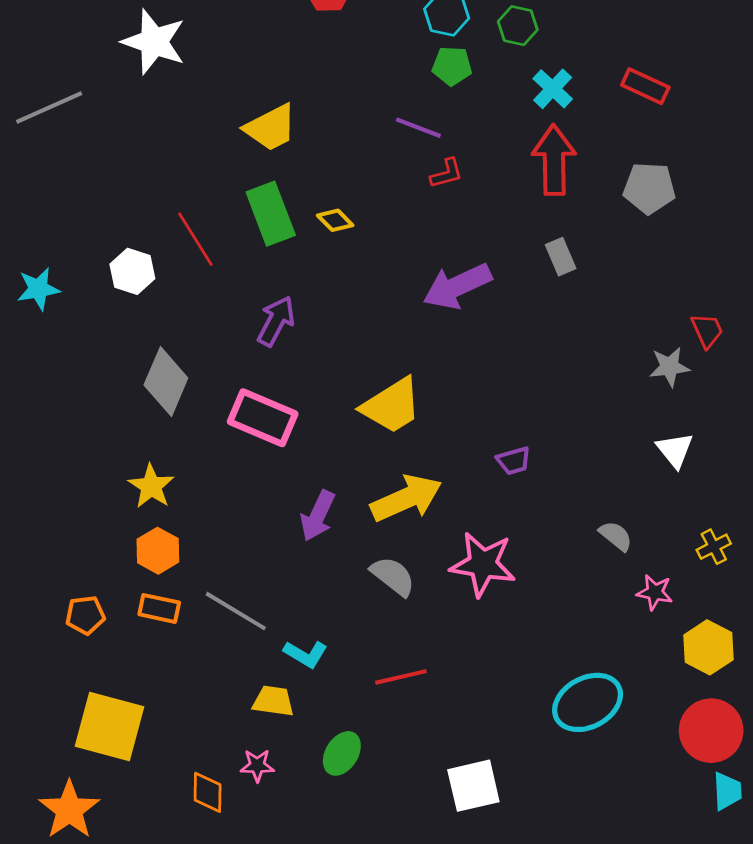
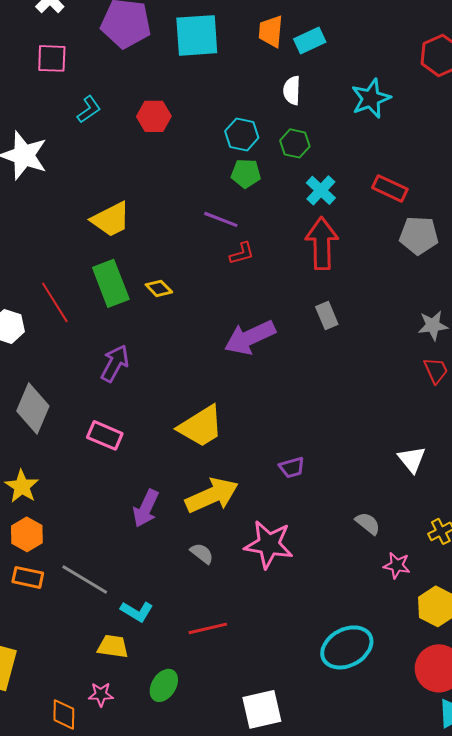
gray pentagon: (649, 188) -> (419, 235), moved
gray star: (669, 367) -> (433, 325), moved
pink rectangle: (263, 418) -> (105, 435), size x0.7
gray semicircle: (393, 576) -> (202, 553), size x0.7

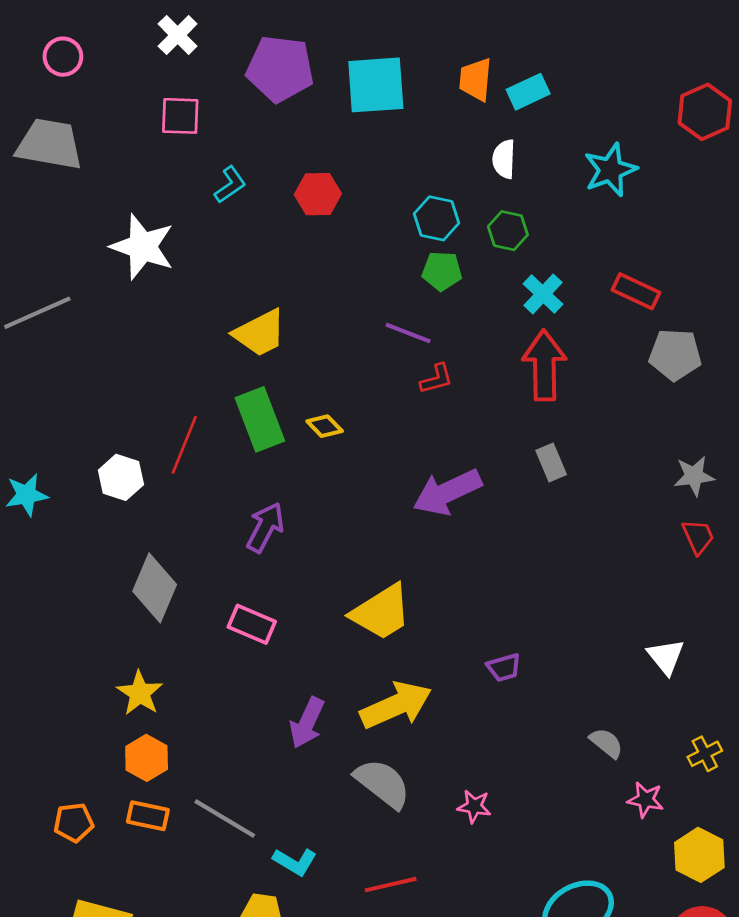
red line: (55, 302) -> (184, 445), turned 54
pink star: (269, 544) -> (474, 806), moved, size x0.5
gray semicircle: (202, 553) -> (383, 783), size x1.8

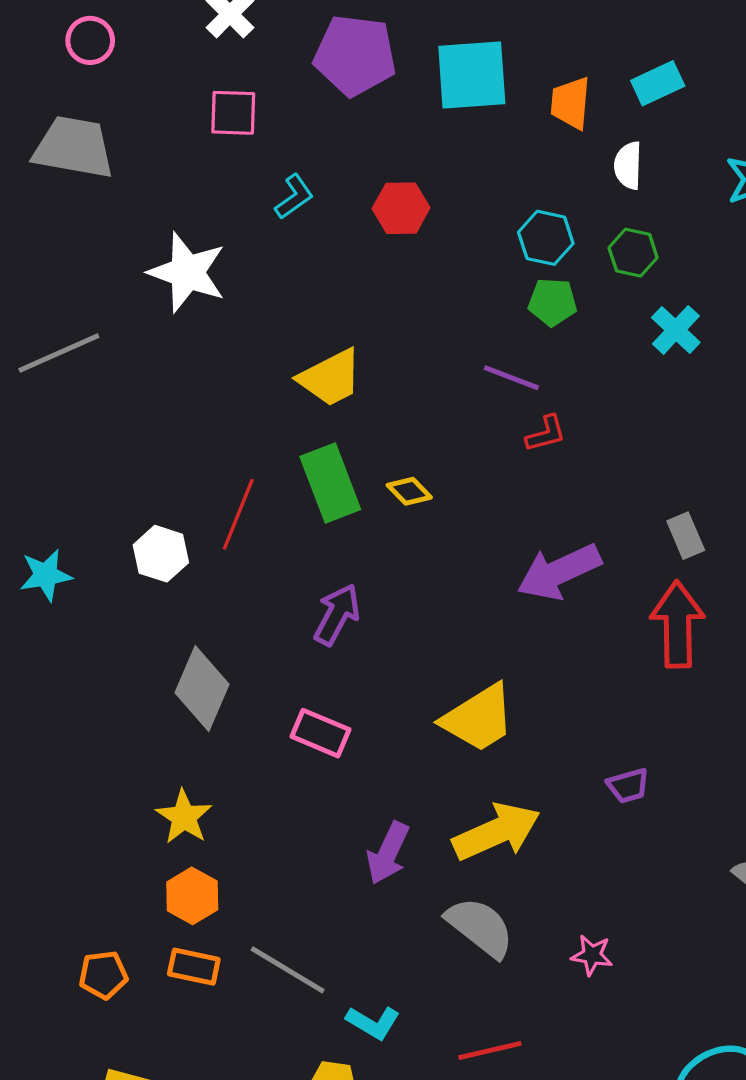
orange trapezoid: (476, 80) -> (571, 103), moved
red arrow: (544, 365) -> (677, 624), moved

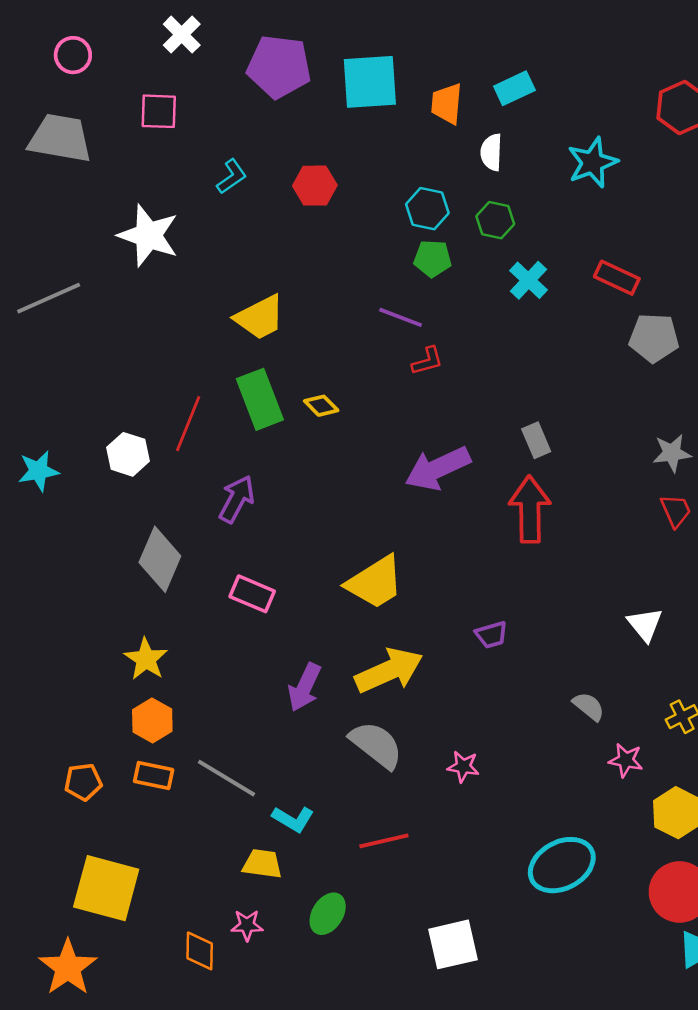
pink square: (233, 113) -> (159, 111), moved
purple arrow: (337, 615) -> (237, 499), moved

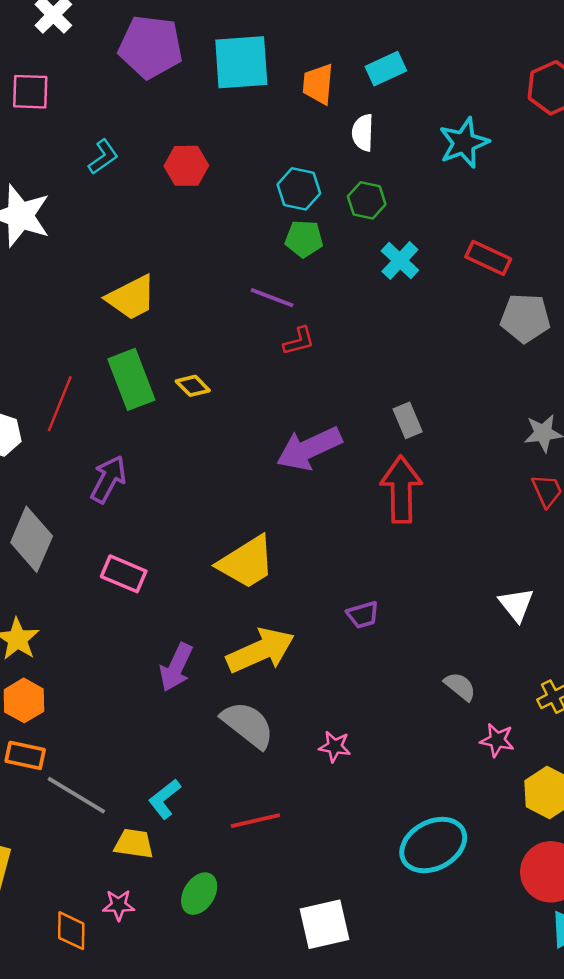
gray line: (227, 778) -> (76, 795), moved
cyan L-shape: (293, 819) -> (165, 799), turned 111

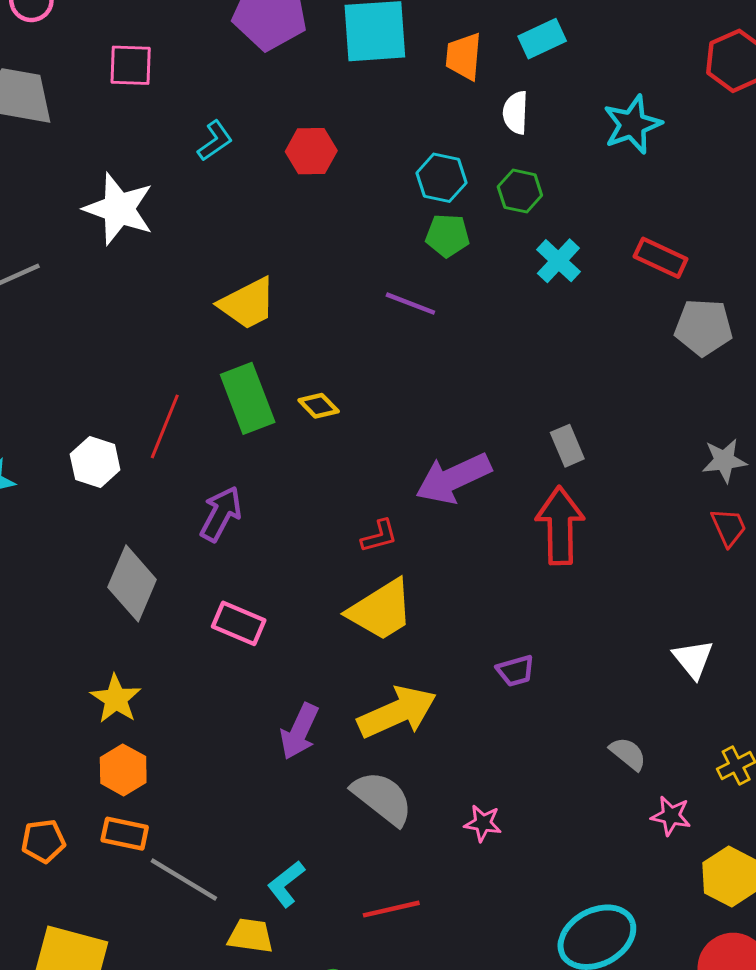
red L-shape: (299, 341) -> (379, 536), moved

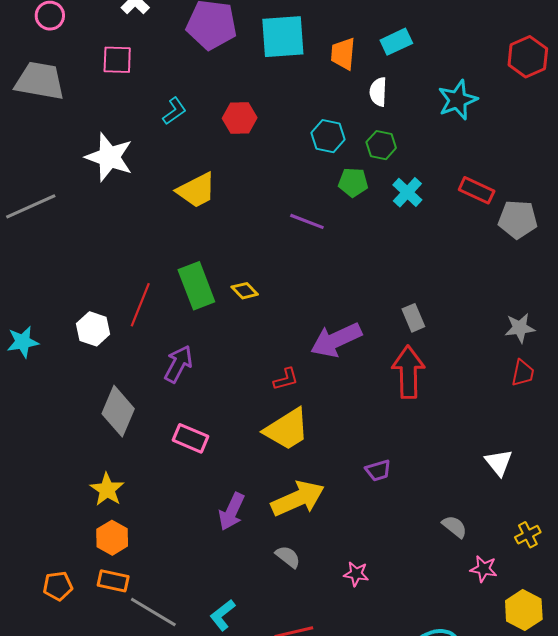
green pentagon: (447, 236) -> (353, 182), moved
yellow trapezoid: (248, 304) -> (196, 190), moved
gray pentagon: (704, 327) -> (518, 219), moved
red trapezoid: (729, 527) -> (523, 373), turned 36
gray semicircle: (382, 798) -> (288, 557), size x0.6

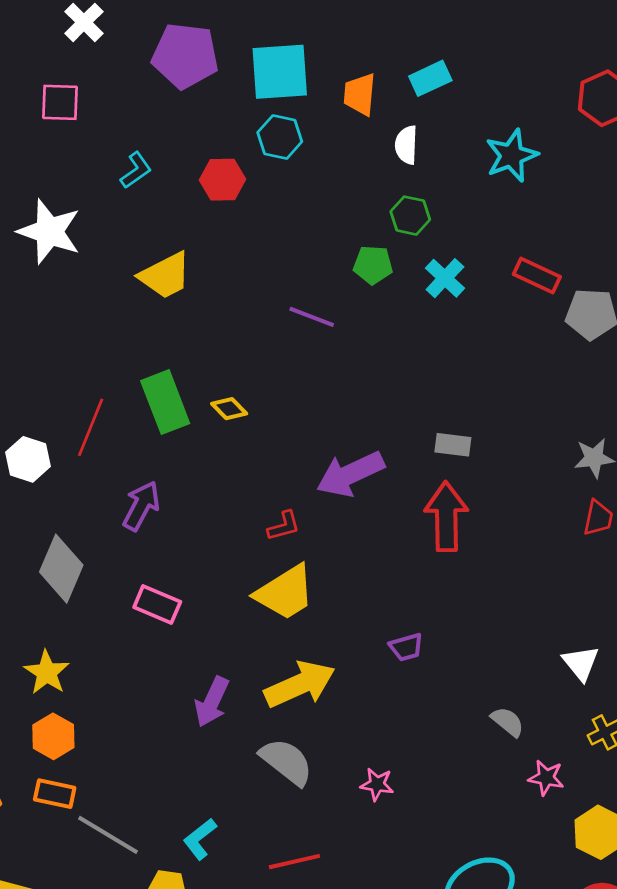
cyan hexagon: (328, 136) -> (280, 137), moved
gray rectangle: (413, 318) -> (453, 445), turned -60
white triangle: (499, 462) -> (581, 663), moved
gray semicircle: (288, 557) -> (286, 762), size x1.6

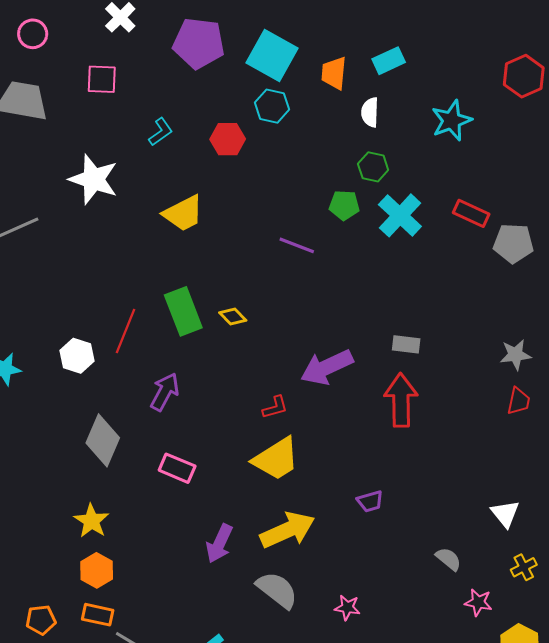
cyan square: (280, 72) -> (272, 56), turned 33
cyan cross: (445, 278) -> (400, 215), size x1.4

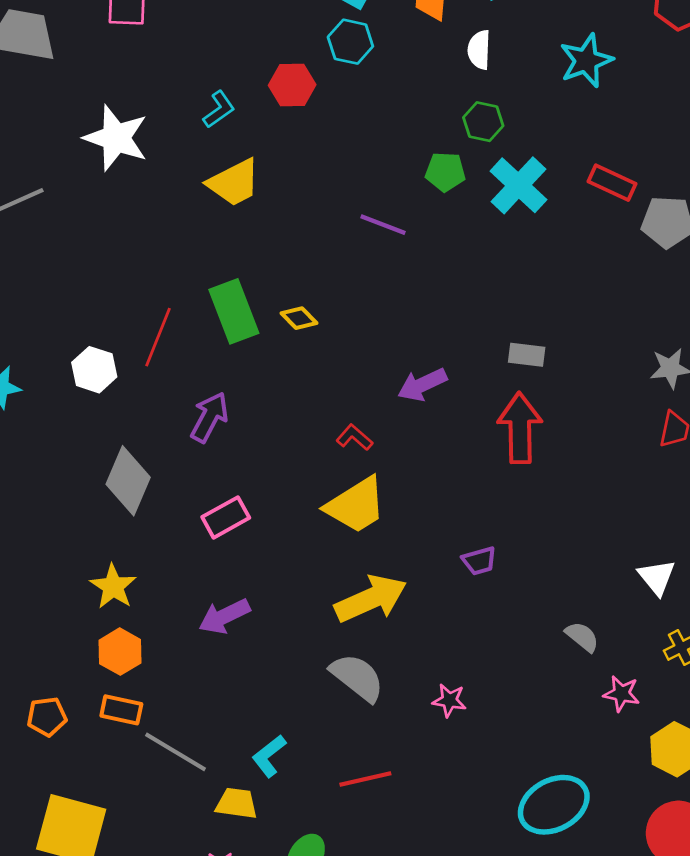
cyan L-shape: (161, 132) -> (219, 109), moved
purple arrow: (327, 367) -> (422, 385), size x0.7
red L-shape: (275, 407) -> (354, 437), turned -124
pink rectangle: (177, 468) -> (226, 517), turned -52
purple arrow: (219, 544) -> (224, 616), moved, turned 39

